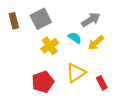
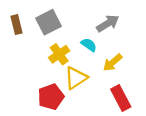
yellow arrow: (96, 43) -> (112, 63), moved
yellow triangle: (76, 73) -> (76, 78), moved
red rectangle: (102, 83) -> (121, 98), size x1.5

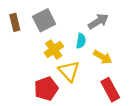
cyan semicircle: (89, 45) -> (81, 41), turned 64
yellow arrow: (112, 63) -> (103, 57), turned -108
yellow triangle: (76, 78) -> (69, 71), turned -40

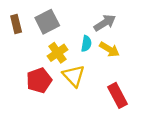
yellow arrow: (103, 57) -> (109, 49), moved
red pentagon: (46, 89) -> (39, 80), moved

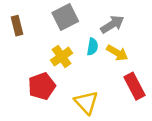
gray square: (47, 22) -> (65, 17), moved
yellow triangle: (74, 76) -> (86, 102), moved
red rectangle: (117, 95) -> (135, 86), moved

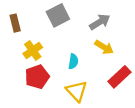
cyan semicircle: (92, 47) -> (73, 61), moved
yellow cross: (62, 57) -> (33, 50), moved
red rectangle: (135, 86) -> (119, 77), turned 75

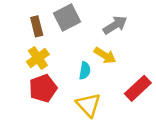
brown rectangle: (15, 23) -> (37, 26), moved
yellow arrow: (104, 47) -> (105, 55), moved

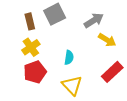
yellow arrow: (105, 55) -> (107, 40), moved

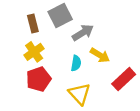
gray arrow: (94, 20) -> (83, 33), moved
yellow arrow: (107, 40) -> (100, 55), moved

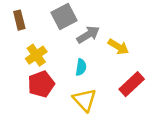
brown rectangle: (33, 23) -> (19, 20), moved
yellow arrow: (100, 55) -> (118, 47), moved

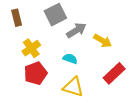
cyan semicircle: (81, 67) -> (70, 59), turned -80
yellow triangle: (85, 100) -> (73, 87), turned -30

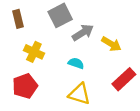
yellow cross: (31, 48) -> (34, 52), turned -30
red pentagon: (35, 73) -> (25, 86), moved

